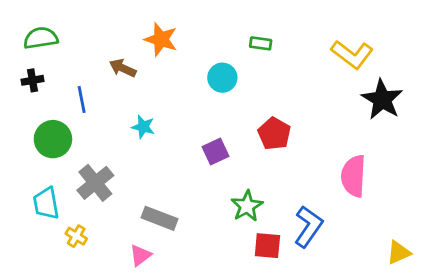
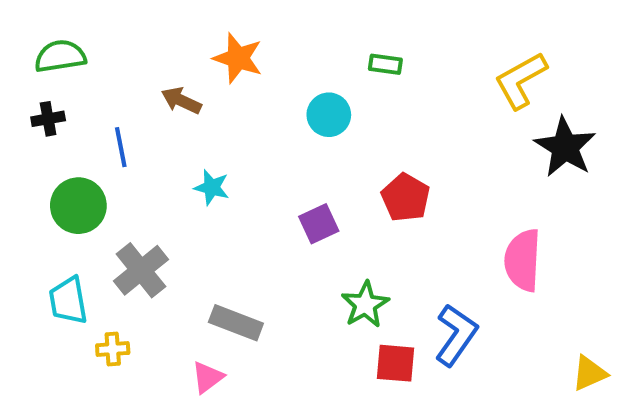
yellow L-shape: (352, 54) -> (521, 80), turned 114
yellow cross: (76, 236) -> (113, 349), turned -35

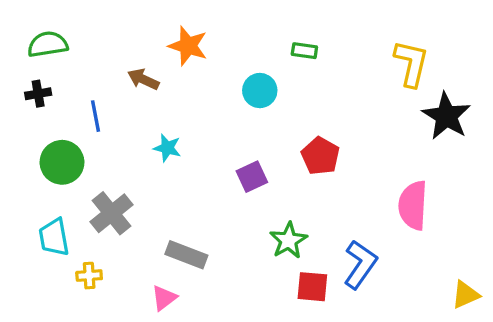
yellow L-shape: (521, 80) -> (411, 63), turned 132

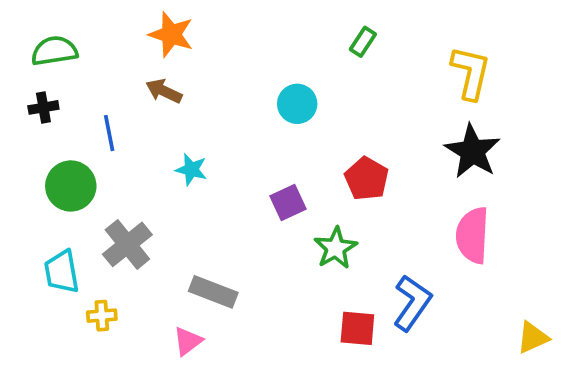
orange star: (188, 46) -> (171, 34), moved
green rectangle: (304, 51) -> (363, 42), moved, turned -65
black star: (446, 116) -> (472, 151), moved
green star: (288, 240) -> (336, 248), moved

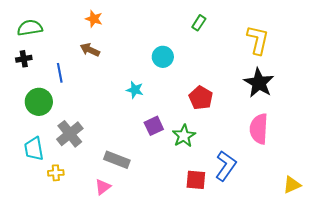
orange star: (171, 34) -> (94, 19), size x0.7
cyan star: (191, 170) -> (135, 90), moved
purple square: (288, 202) -> (154, 126), moved

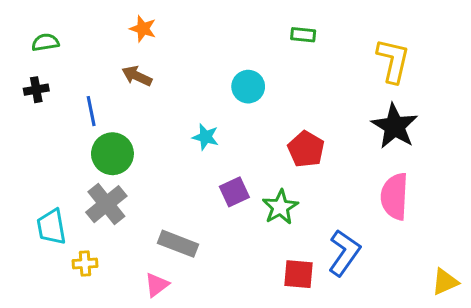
green rectangle: (199, 23) -> (303, 35), turned 63
green semicircle: (30, 28) -> (45, 42), size x0.7
green circle: (39, 102) -> (112, 154), moved

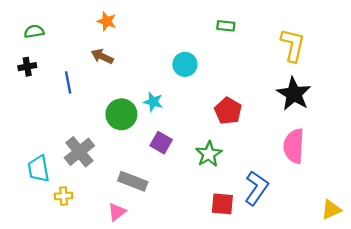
green circle: (112, 154) -> (121, 114), moved
purple square: (234, 192) -> (161, 143), moved, turned -35

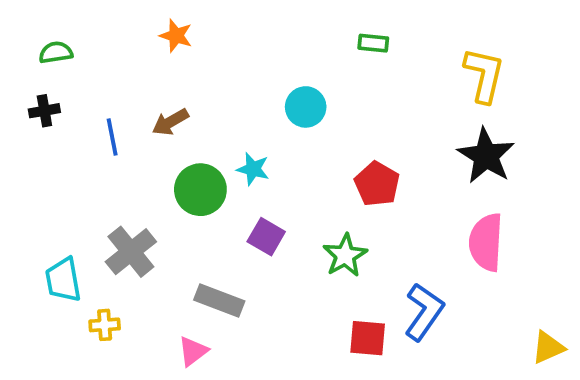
brown arrow: (102, 56) -> (170, 122), moved, turned -55

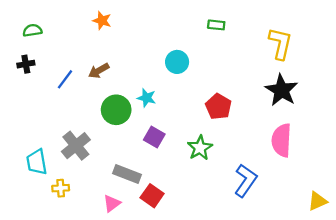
blue line: (112, 137) -> (65, 79), turned 48
red square: (368, 338) -> (152, 196), moved, turned 30

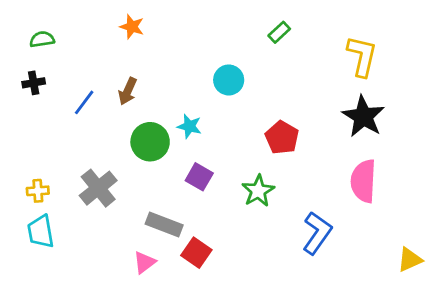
green rectangle: (216, 25) -> (279, 32), turned -49
brown arrow: (99, 71) -> (128, 91), turned -36
cyan trapezoid: (37, 162) -> (41, 232), moved
yellow cross: (61, 188) -> (38, 191), moved

